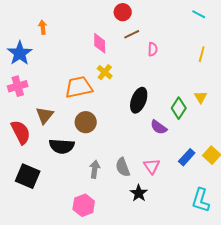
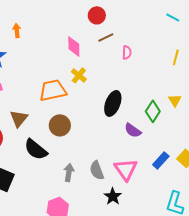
black semicircle: (62, 146) -> (36, 149), turned 35
pink triangle: (152, 166) -> (126, 169), size x1.4

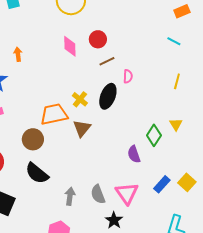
pink diamond: (74, 46) -> (70, 46), moved
black ellipse: (113, 103) -> (108, 96), moved
brown triangle: (19, 118) -> (82, 128), moved
brown circle: (60, 125) -> (33, 139), moved
purple semicircle: (133, 130) -> (134, 154), turned 36

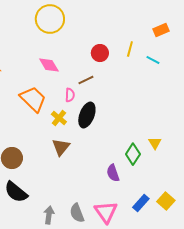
red circle: (98, 39) -> (100, 53), moved
pink diamond: (70, 46) -> (49, 65), turned -30
pink semicircle: (128, 76) -> (70, 95), moved
yellow line: (177, 81) -> (130, 49), moved
orange trapezoid: (54, 114) -> (33, 99), moved, turned 56

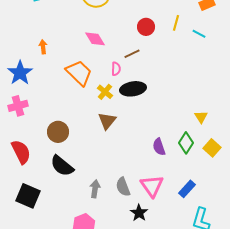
black ellipse: (87, 115) -> (133, 89), turned 60
green diamond: (133, 154) -> (186, 143), moved
yellow square: (166, 201) -> (212, 148), moved
blue rectangle: (141, 203) -> (187, 189), moved

